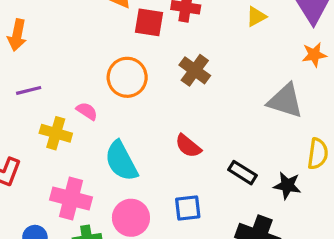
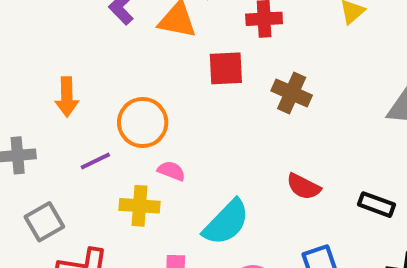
red square: (149, 22) -> (226, 68), moved
orange circle: (127, 77) -> (143, 123), moved
cyan semicircle: (121, 161) -> (226, 222), turned -96

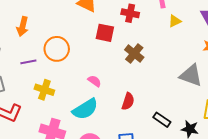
pink semicircle: (171, 171) -> (95, 81), moved
red semicircle: (303, 187) -> (128, 101), turned -114

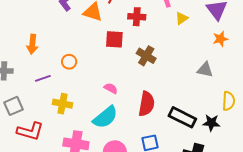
orange circle: (57, 49) -> (69, 62), size x0.6
gray triangle: (191, 75) -> (205, 70), size x0.7
red semicircle: (128, 101) -> (147, 104), size x1.4
black rectangle: (162, 120) -> (182, 117), size x1.5

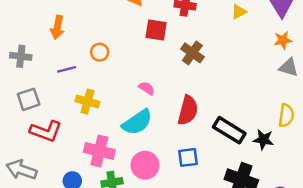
gray triangle: (205, 70) -> (289, 67), moved

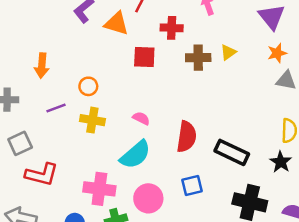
yellow triangle: (239, 12) -> (228, 52), moved
brown cross: (192, 53) -> (198, 58), moved, turned -30
yellow cross: (87, 102) -> (92, 120), moved
black star: (263, 140) -> (281, 162), moved, turned 30

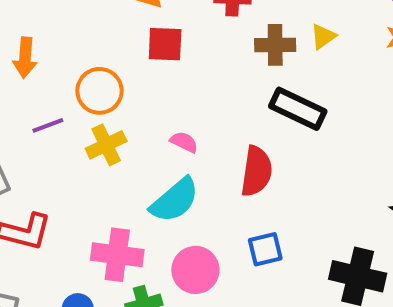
red square: (144, 57) -> (165, 44), moved
orange circle: (88, 86) -> (99, 91), size x1.5
yellow cross: (92, 120) -> (106, 145), turned -35
black rectangle: (232, 152) -> (298, 109), moved

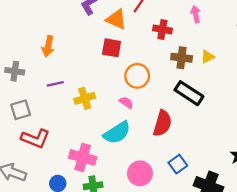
red square: (165, 44) -> (112, 48), moved
orange circle: (99, 91) -> (137, 76), moved
blue square: (265, 249) -> (178, 164), moved, turned -30
pink circle: (195, 270) -> (140, 173), moved

